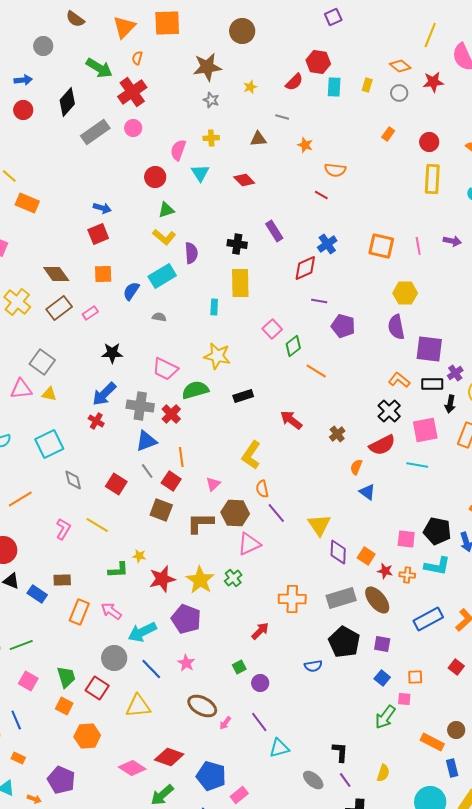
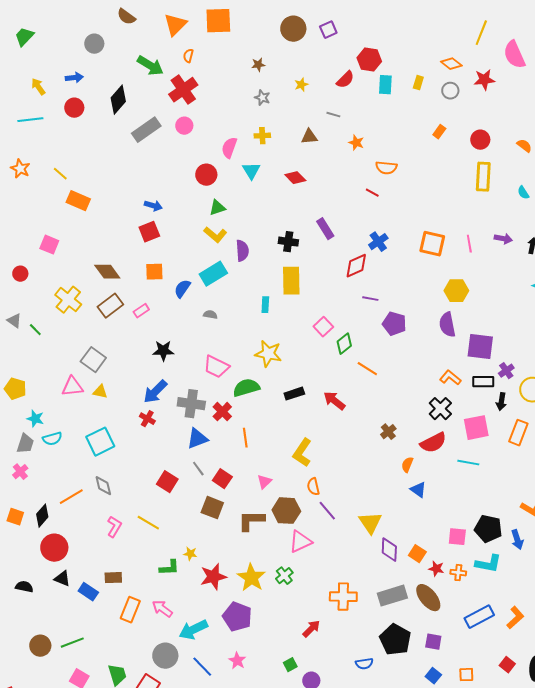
purple square: (333, 17) -> (328, 30), moved
brown star: (207, 67) -> (258, 65), size x0.5
red arrow: (291, 420) -> (334, 401), moved
orange line: (181, 457) -> (245, 438), moved
gray diamond: (73, 480) -> (103, 486), moved

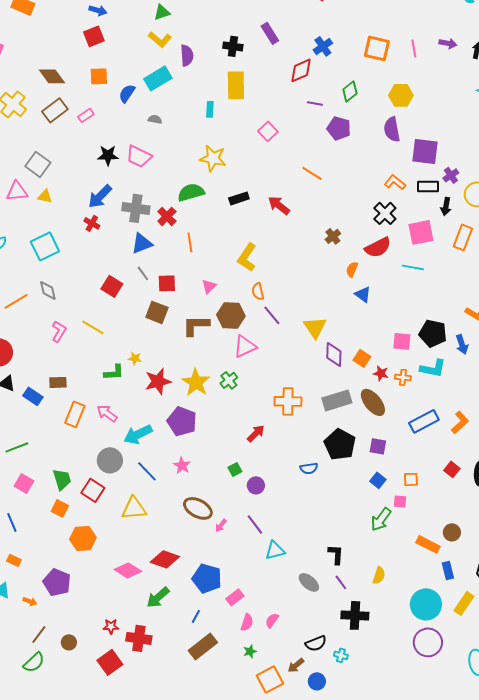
green diamond: (344, 344) -> (350, 91), moved
pink trapezoid: (216, 367) -> (139, 156), moved
red square: (222, 479) -> (167, 283), turned -36

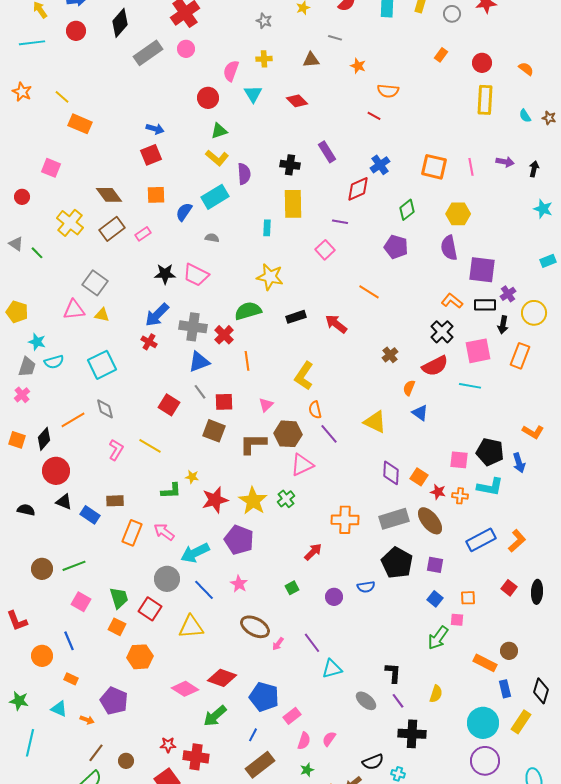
purple line: (315, 103) -> (340, 222), moved
yellow triangle: (315, 327) -> (375, 422), moved, turned -30
purple circle: (256, 485) -> (334, 597), moved

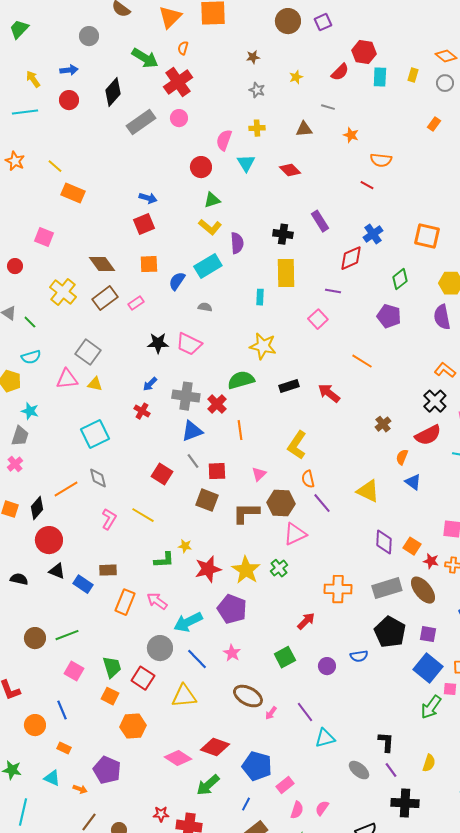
blue arrow: (157, 315) -> (150, 384), size x0.6
cyan semicircle: (54, 362) -> (31, 357), moved
green square: (292, 588) -> (285, 657), size x1.5
blue square: (435, 599) -> (428, 668), size x1.8

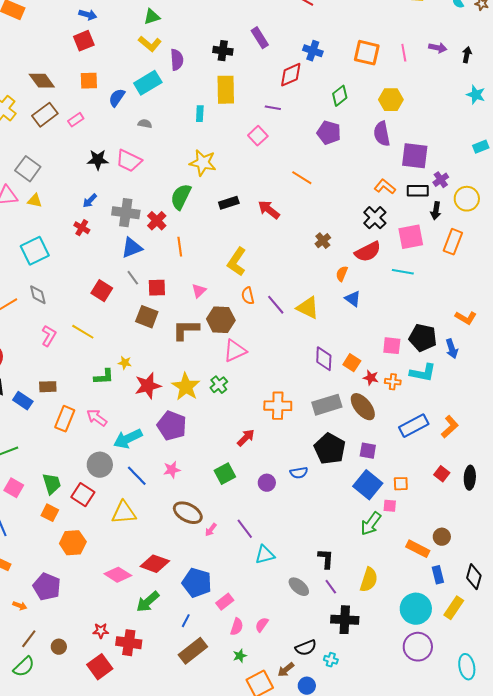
blue cross: (373, 234) -> (313, 51), turned -36
green semicircle: (241, 380) -> (181, 197), turned -48
purple line: (322, 503) -> (276, 305), moved
pink star: (232, 653) -> (172, 470), turned 30
yellow semicircle: (429, 763) -> (369, 580), size x1.4

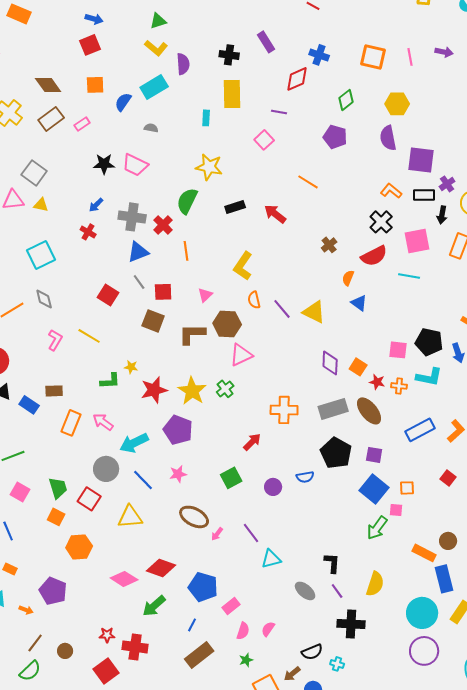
blue rectangle: (438, 575) -> (444, 579), size x1.5

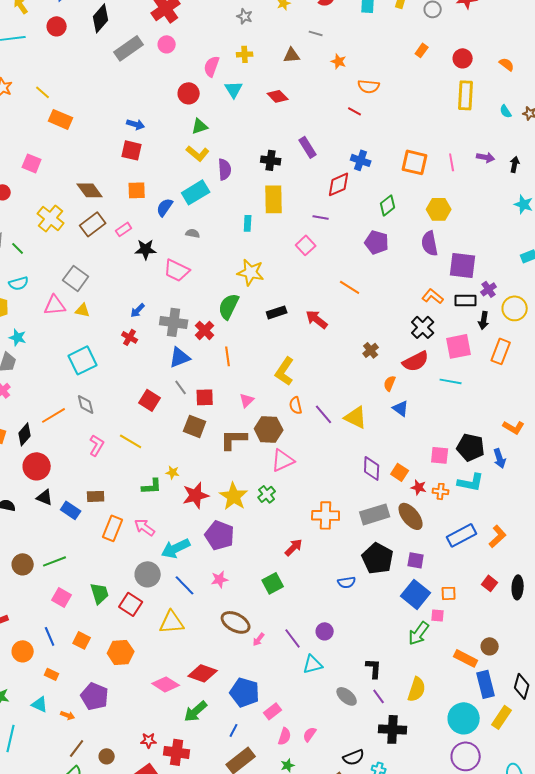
red square: (90, 45) -> (132, 150), turned 35
black star: (104, 164) -> (146, 249), moved
purple circle: (273, 487) -> (325, 631), moved
orange square: (56, 517) -> (82, 640), moved

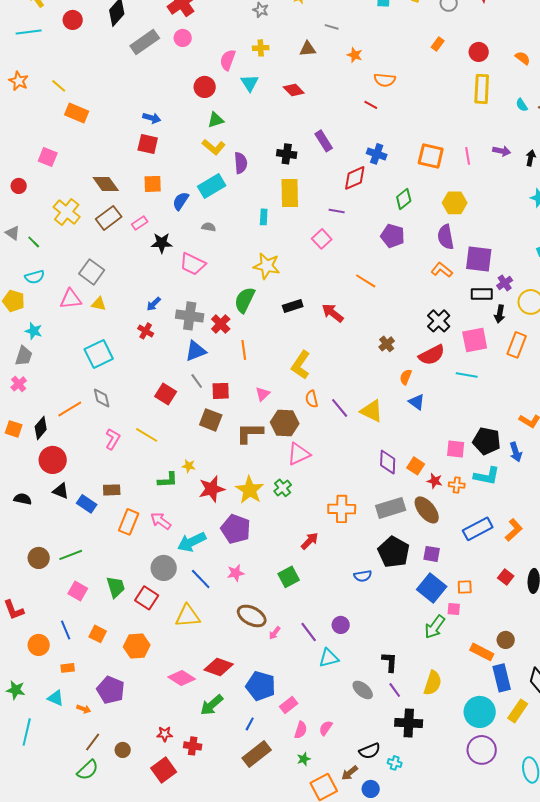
orange L-shape: (433, 296) -> (442, 270), moved
orange rectangle: (52, 674) -> (68, 668), turned -32
red cross: (177, 752) -> (193, 746), size x0.7

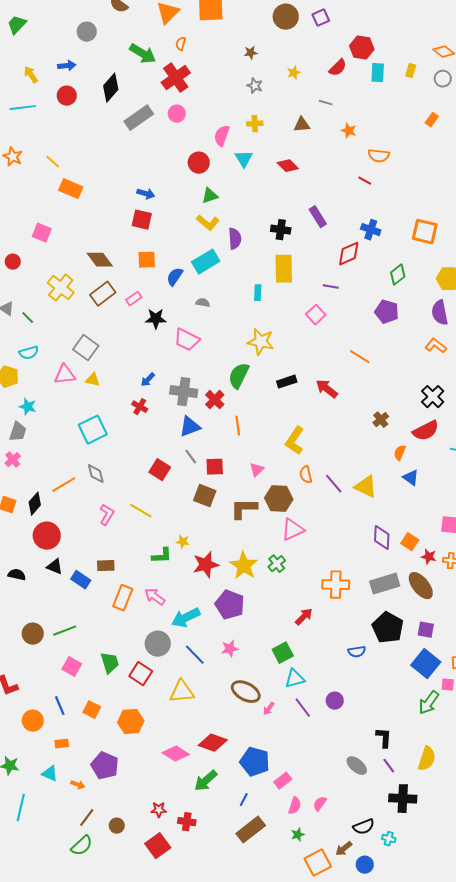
cyan triangle: (329, 658) -> (295, 679), moved

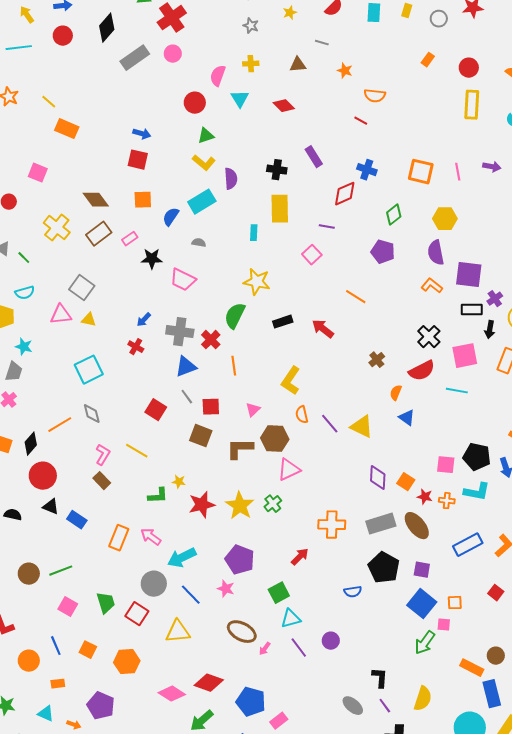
brown rectangle: (106, 566) -> (102, 481), moved, turned 48
purple pentagon: (230, 605) -> (240, 560), moved
pink star: (230, 649) -> (226, 589), turned 30

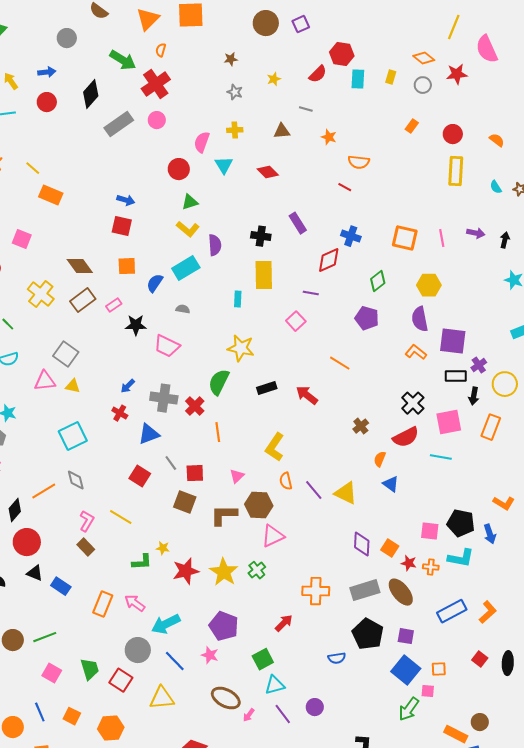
blue triangle: (186, 367) -> (149, 434), moved

